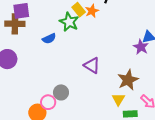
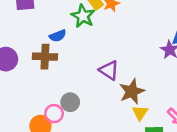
brown cross: (15, 24) -> (45, 57), moved
brown star: (128, 80) -> (132, 91), moved

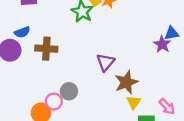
blue semicircle: (58, 36) -> (22, 32), moved
purple triangle: (109, 70) -> (105, 62), turned 36

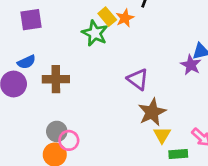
purple triangle: (105, 62) -> (138, 79), moved, turned -30
gray circle: (69, 91) -> (57, 131), moved

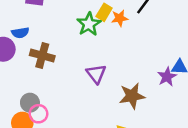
yellow rectangle: (107, 17) -> (104, 12), turned 56
purple triangle: (138, 79) -> (96, 74), moved
brown star: (152, 112) -> (132, 96), moved

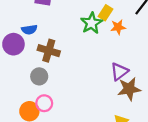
orange star: (120, 18) -> (118, 27), moved
purple triangle: (96, 74) -> (119, 72), moved, turned 30
gray circle: (30, 103) -> (39, 76), moved

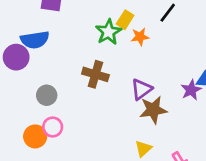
blue semicircle: (29, 30) -> (35, 40), size x1.5
brown cross: (49, 51) -> (95, 74), moved

